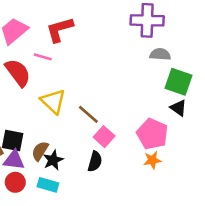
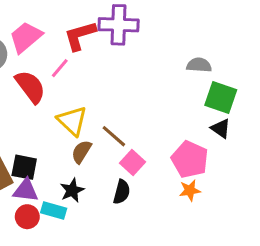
purple cross: (147, 20) -> (119, 25), moved
pink line: (43, 57) -> (60, 68), turned -66
brown semicircle: (40, 151) -> (81, 152), moved
cyan rectangle: (48, 185) -> (54, 210), moved

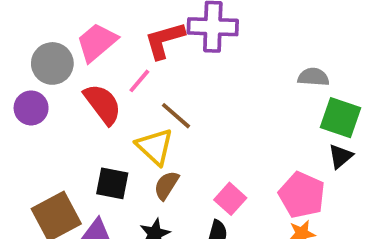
black triangle: (221, 128) -> (340, 156), turned 45
brown line: (114, 136) -> (176, 116), moved
black square: (24, 167) -> (112, 183), moved

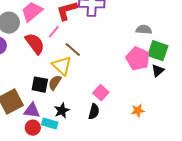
brown semicircle: (166, 185) -> (55, 83), moved
pink pentagon: (302, 195) -> (138, 59), moved

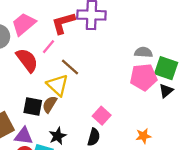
gray semicircle: (144, 30) -> (143, 52), moved
pink pentagon: (138, 59) -> (143, 77), turned -30

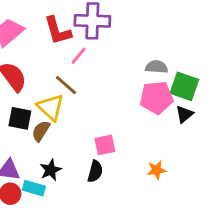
red L-shape: (63, 23) -> (58, 31), turned -90
pink line: (49, 47) -> (78, 56), moved
black square: (33, 107) -> (20, 118), moved
pink square: (102, 116) -> (105, 145), turned 36

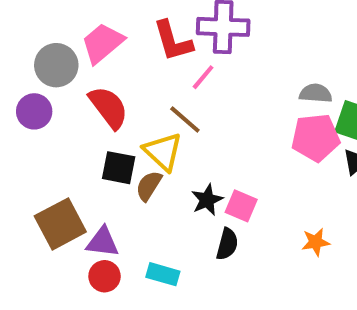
pink square: (105, 145) -> (241, 206), turned 35
black star: (51, 170) -> (207, 200), moved
cyan rectangle: (34, 188) -> (163, 274), moved

